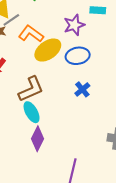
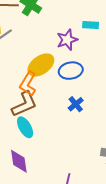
orange L-shape: (31, 34) -> (28, 84), moved, turned -95
purple diamond: (37, 139) -> (19, 161), moved, turned -35

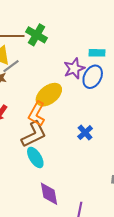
blue ellipse: (71, 71) -> (93, 77), moved, turned -50
purple diamond: (19, 161) -> (49, 194), moved

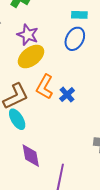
purple star: (74, 68) -> (28, 35), moved, turned -30
orange L-shape: (37, 114) -> (45, 87), moved

